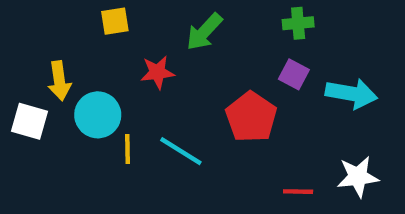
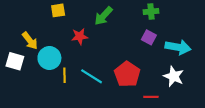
yellow arrow: (59, 81) -> (30, 41), turned -30
red pentagon: (251, 117) -> (127, 74), moved
white star: (358, 177) -> (174, 76), moved, turned 30

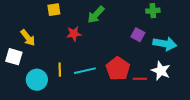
green cross: (151, 12) -> (153, 11), moved
cyan circle: (49, 58) -> (37, 80), moved
cyan line: (92, 76) -> (85, 71), turned -45
red line: (151, 97) -> (140, 79), moved

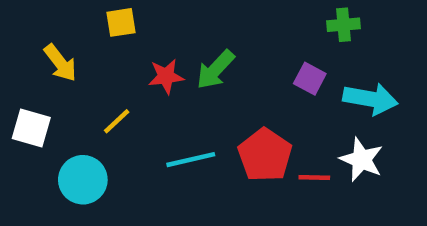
green arrow: (96, 15) -> (215, 70), moved
yellow arrow: (28, 38) -> (60, 63), moved
yellow line: (60, 70) -> (117, 121), moved, turned 48

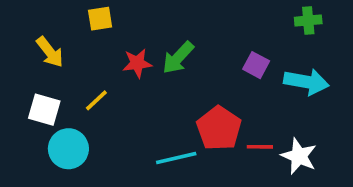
green cross: (343, 25) -> (308, 20), moved
white square: (31, 128) -> (44, 110), moved
cyan line: (191, 160) -> (176, 158), moved
white star: (361, 160) -> (299, 156), moved

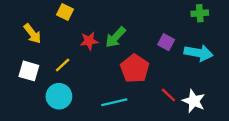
yellow square: (100, 19) -> (65, 12), turned 35
red pentagon: (219, 128) -> (135, 69), moved
red line: (260, 147) -> (168, 95), turned 42
cyan circle: (68, 149) -> (59, 96), moved

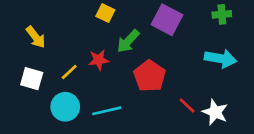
yellow square: (65, 12) -> (105, 13), moved
red star: (89, 41) -> (99, 60), moved
purple square: (166, 42) -> (167, 20), moved, size x1.6
cyan line: (114, 102) -> (107, 111), moved

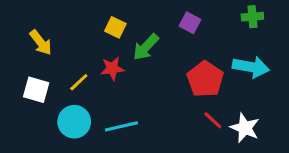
yellow square: (105, 13) -> (115, 27), moved
purple square: (167, 20) -> (190, 23), size x0.6
red pentagon: (150, 76) -> (205, 79), moved

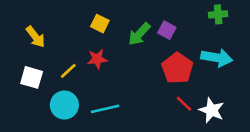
purple square: (190, 23) -> (167, 30), moved
green arrow: (146, 47) -> (139, 34), moved

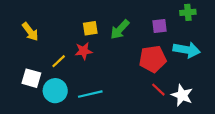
yellow square: (100, 24) -> (90, 28), moved, turned -35
purple square: (167, 30) -> (159, 26), moved, turned -35
red pentagon: (177, 68) -> (153, 59), turned 30
white square: (32, 77) -> (31, 78), moved

